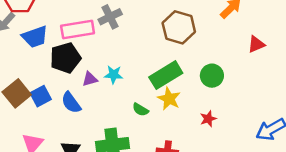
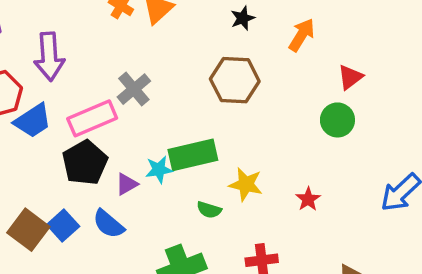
blue trapezoid: (35, 37) -> (33, 121), moved
green rectangle: (166, 75) -> (193, 155), moved, turned 32
green circle: (212, 76) -> (337, 120), moved

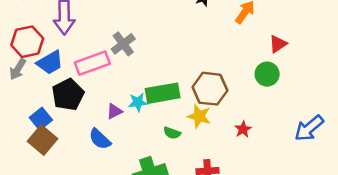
brown hexagon: (235, 80) -> (210, 89), moved
black pentagon: (85, 163) -> (68, 95), moved
blue square: (63, 225) -> (41, 119), moved

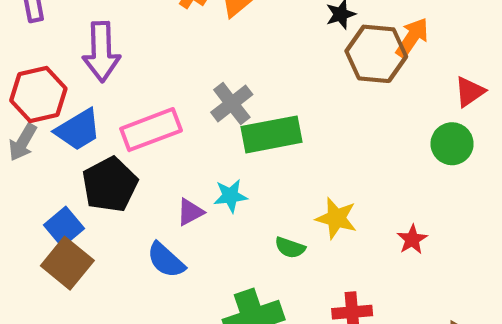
gray cross: (123, 44) -> (232, 103), moved
brown hexagon: (210, 89) -> (376, 54), moved
green rectangle: (163, 93) -> (271, 134), moved

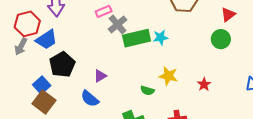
pink rectangle: (151, 130) -> (104, 11), moved, size x0.6
cyan star: (230, 196) -> (161, 37), moved

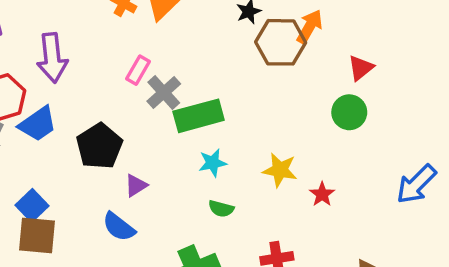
pink rectangle: (104, 11) -> (138, 70), turned -35
cyan star: (161, 37) -> (213, 163), moved
black pentagon: (62, 65) -> (99, 146), moved
yellow star: (168, 76) -> (280, 170), moved
brown square: (44, 102) -> (37, 236), turned -30

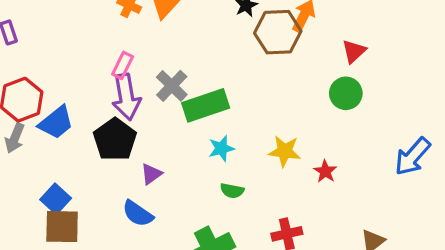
purple arrow: (52, 58) -> (126, 97), moved
pink rectangle: (138, 70) -> (123, 65), moved

